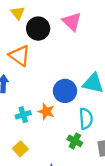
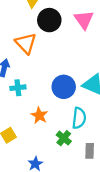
orange star: (46, 111) -> (39, 115), moved
cyan cross: (23, 115) -> (18, 88), moved

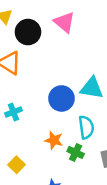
orange star: (39, 115) -> (54, 140), moved

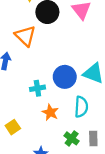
cyan cross: (13, 112) -> (37, 88), moved
green cross: (76, 152) -> (72, 138), moved

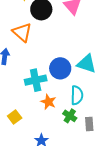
cyan cross: (37, 88) -> (36, 80), size x1.5
green cross: (72, 138) -> (70, 116), moved

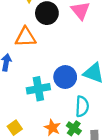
orange triangle: (22, 32) -> (26, 37), turned -45
orange star: (48, 102) -> (52, 128), moved

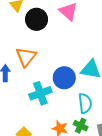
orange triangle: (26, 37) -> (26, 57), moved, turned -40

